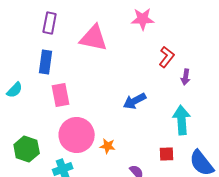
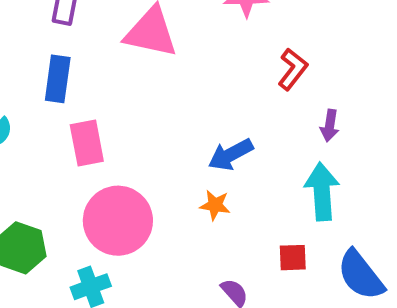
purple arrow: (186, 77) -> (330, 125), moved
orange star: (108, 146) -> (215, 205), moved

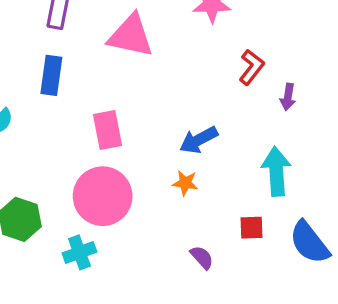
purple arrow: (330, 125) -> (288, 97), moved
pink rectangle: (87, 143) -> (108, 130), moved

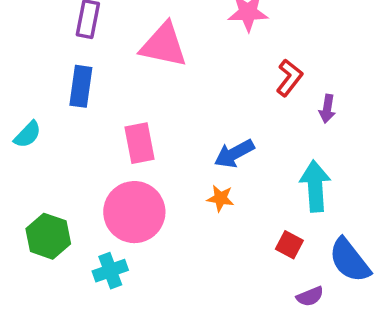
red square: (251, 228) -> (289, 245), turned 30
purple semicircle: (202, 257) -> (310, 296), moved, turned 110

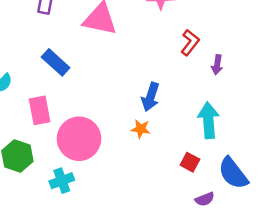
blue rectangle: (81, 86) -> (56, 62), moved, turned -56
pink rectangle: (140, 143) -> (40, 110), moved
blue arrow: (234, 154) -> (151, 97), turned -44

